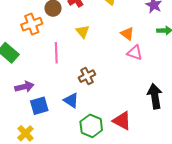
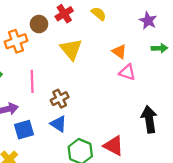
yellow triangle: (83, 32) -> (71, 49), size x1.5
pink line: (56, 53) -> (32, 81), moved
brown cross: (87, 76) -> (60, 99), moved

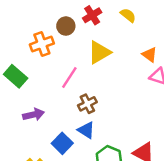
yellow triangle: (71, 49) -> (99, 52), turned 40
pink line: (32, 81) -> (69, 77), moved, turned 35
blue square: (24, 130) -> (62, 143), moved, turned -30

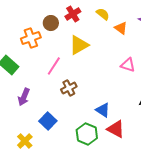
orange triangle: (150, 55) -> (121, 28), moved
purple arrow: (34, 115) -> (24, 97), turned 126
blue triangle: (86, 130) -> (103, 110), moved

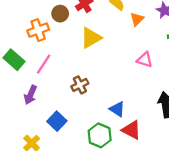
orange triangle: (121, 28) -> (137, 19), turned 40
pink line: (54, 66) -> (44, 64), moved

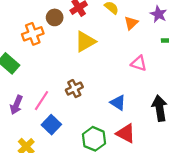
pink line: (44, 64) -> (41, 101), moved
purple arrow: (30, 95) -> (16, 105), moved
blue triangle: (117, 109) -> (118, 103), moved

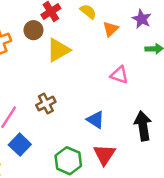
brown circle: (55, 17) -> (33, 30), moved
red triangle: (126, 133) -> (104, 154), turned 35

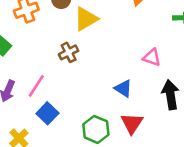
pink triangle: (119, 75) -> (152, 57), moved
brown cross: (46, 104) -> (69, 52), moved

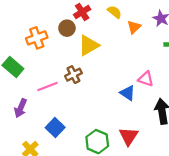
pink line: (36, 86) -> (48, 86), moved, turned 36
blue triangle: (123, 88) -> (127, 93), moved

